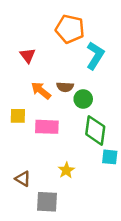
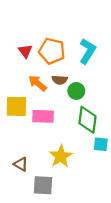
orange pentagon: (70, 29) -> (52, 51), moved
yellow square: (18, 116) -> (16, 106), size x1.5
yellow star: (66, 170) -> (61, 156), size x1.5

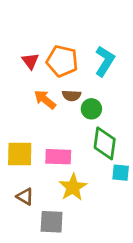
yellow square: (16, 106) -> (20, 154), moved
pink rectangle: (43, 116) -> (58, 157), moved

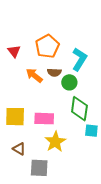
red triangle: (30, 61) -> (14, 51), moved
orange pentagon: (62, 61) -> (47, 46), turned 30
cyan L-shape: (105, 61) -> (79, 59), moved

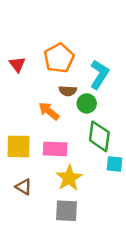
orange arrow: (34, 75) -> (49, 111), moved
gray square: (39, 168) -> (66, 211), moved

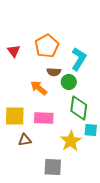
yellow star: (69, 178) -> (71, 141), moved
brown triangle: (24, 187) -> (25, 140), moved, turned -40

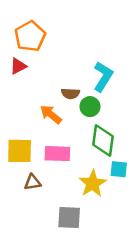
orange pentagon: (47, 46) -> (30, 36), moved
red triangle: (14, 51) -> (18, 66), turned 40

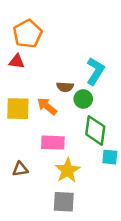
red triangle: (18, 66) -> (17, 62), turned 35
yellow square: (20, 151) -> (18, 109), moved
brown triangle: (33, 182) -> (20, 169), moved
yellow star: (93, 184) -> (67, 170), moved

